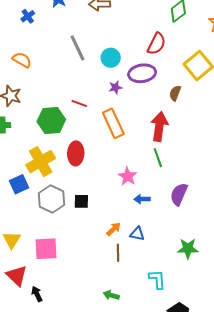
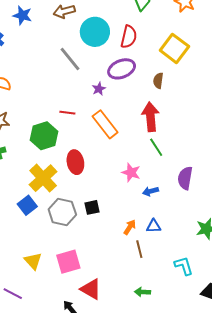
gray line: (78, 48) -> (70, 59), moved
cyan circle: (111, 58) -> (95, 32), moved, size x1.5
red triangle: (17, 276) -> (91, 289), moved

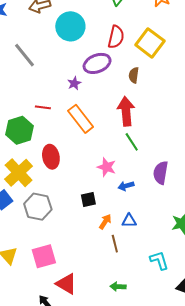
red semicircle: (129, 37) -> (116, 37), moved
gray line: (70, 59) -> (25, 55), moved
black square: (92, 207) -> (88, 199), moved

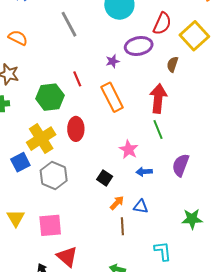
red line: (43, 107) -> (77, 79), turned 49
black square: (88, 199) -> (105, 178), turned 35

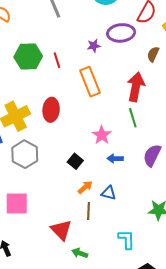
green hexagon: (50, 97) -> (28, 57), moved
red triangle: (67, 257) -> (61, 230), moved

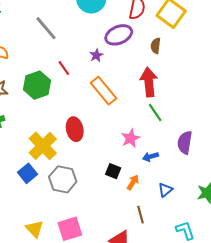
red line: (57, 60) -> (64, 68), moved
pink star: (102, 135) -> (131, 138), turned 30
orange arrow: (85, 187) -> (133, 182), moved
blue triangle: (109, 193) -> (165, 190), moved, turned -35

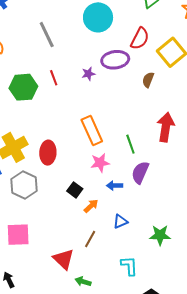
red arrow: (149, 82) -> (166, 127), moved
orange rectangle: (104, 91) -> (92, 131), moved
red ellipse: (75, 129) -> (48, 153), moved
purple semicircle: (185, 143) -> (140, 172), moved
brown line: (141, 215) -> (90, 239), turned 30

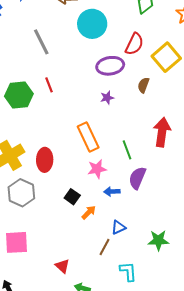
purple star: (88, 74) -> (107, 98), moved
brown line: (90, 239) -> (104, 247), moved
red triangle: (64, 259) -> (62, 266), size x0.7

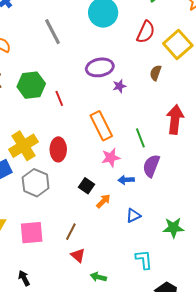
purple ellipse: (110, 66) -> (100, 67), moved
red line: (49, 85) -> (59, 98), moved
brown line: (104, 247) -> (71, 232), moved

